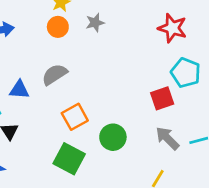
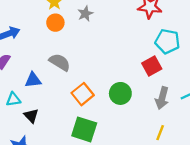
gray semicircle: (55, 74) -> (60, 62), turned 75
green circle: (113, 137) -> (120, 93), moved
gray arrow: (167, 138) -> (162, 98), turned -110

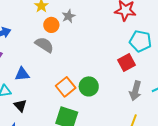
orange circle: (55, 23) -> (51, 25), moved
gray semicircle: (60, 62) -> (44, 45), moved
green circle: (120, 93) -> (89, 86), moved

